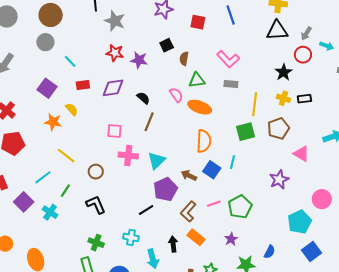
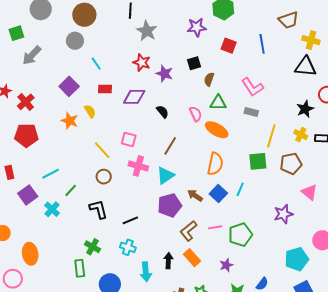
brown line: (149, 122) -> (170, 146), moved
yellow line: (66, 156) -> (102, 150), moved
black line: (146, 210) -> (130, 220), moved

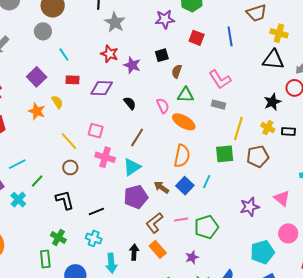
pink triangle: (309, 192) -> (282, 198), moved

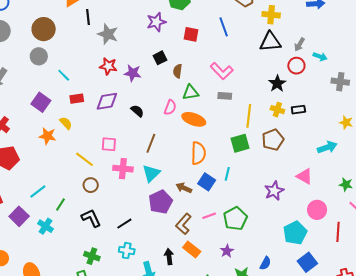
pink semicircle: (163, 106) -> (170, 107), turned 56

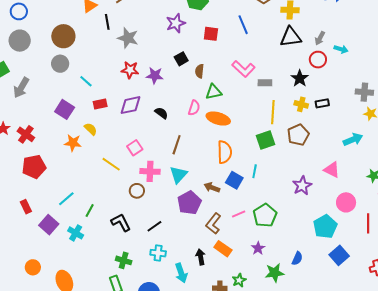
gray cross: (340, 82) -> (364, 92), moved
gray rectangle: (225, 96) -> (265, 83), moved
pink square: (109, 144) -> (135, 148), turned -35
brown circle: (91, 185) -> (137, 191), moved

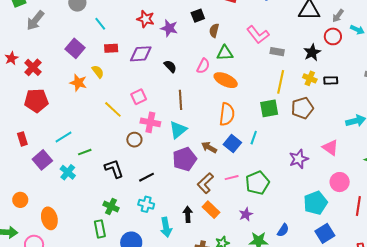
brown line: (177, 145) -> (181, 100), turned -30
green line: (90, 211) -> (85, 152), turned 32

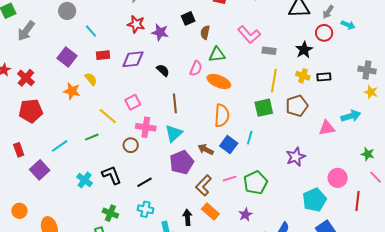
pink triangle: (330, 147) -> (327, 128), moved, turned -42
green line: (85, 152) -> (92, 137), moved
cyan cross: (68, 172) -> (85, 180), moved

